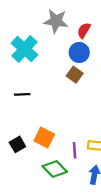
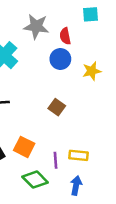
red semicircle: (84, 30) -> (65, 36), turned -42
brown square: (75, 75) -> (57, 107), moved

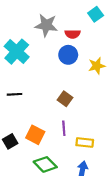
cyan square: (90, 14) -> (96, 14), turned -32
red semicircle: (65, 36) -> (73, 34), turned -80
purple line: (56, 160) -> (64, 128), moved

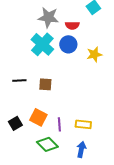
cyan cross: (17, 52) -> (42, 44), moved
brown square: (65, 99) -> (45, 84), moved, turned -32
purple line: (64, 128) -> (59, 124), moved

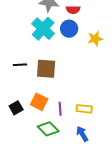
brown square: (45, 84) -> (46, 69), size x1.5
blue arrow: (81, 149) -> (82, 134), turned -42

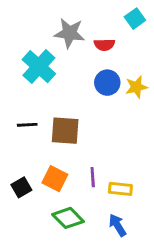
cyan cross: (43, 29) -> (39, 67), moved
blue circle: (69, 29) -> (107, 83), moved
purple line: (60, 109) -> (93, 177), moved

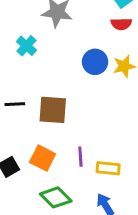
red semicircle: (104, 45) -> (121, 24), moved
cyan cross: (39, 67) -> (26, 46), size x0.6

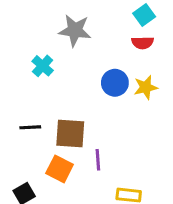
purple line: (80, 157) -> (98, 160), moved
orange square: (43, 158) -> (60, 169), moved

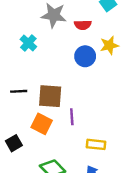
red semicircle: (143, 43) -> (83, 25), moved
yellow star: (146, 87) -> (109, 45), moved

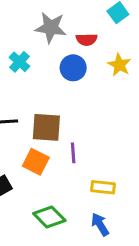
yellow star: (109, 45) -> (119, 65), turned -30
blue circle: (85, 56) -> (73, 68), moved

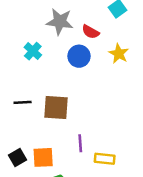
red semicircle: (87, 39) -> (91, 32), turned 30
purple line: (73, 153) -> (80, 143), moved
orange square: (36, 162) -> (43, 157), moved, turned -30

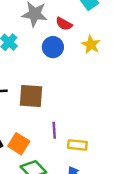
orange square: (43, 157) -> (19, 144), turned 35

